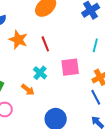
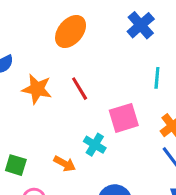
cyan cross: (40, 73) -> (95, 145), moved

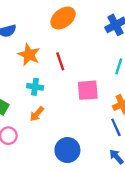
cyan cross: (95, 145) -> (35, 87), moved, turned -35
orange arrow: (65, 164) -> (37, 114), turned 91

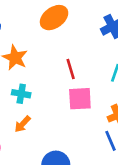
red line: (60, 61) -> (71, 69), moved

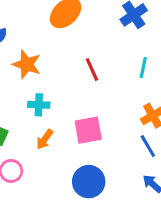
pink square: (80, 99) -> (88, 130), moved

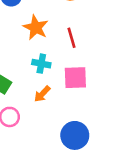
red line: (92, 69) -> (72, 38), moved
pink square: (88, 130) -> (75, 78), moved

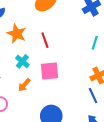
cyan cross: (41, 64) -> (22, 61), turned 32

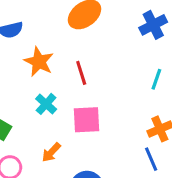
orange arrow: (24, 85) -> (51, 152), moved

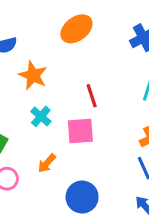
red line: (81, 73) -> (92, 96), moved

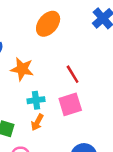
cyan cross: (41, 116) -> (36, 100), turned -35
orange arrow: (47, 163) -> (37, 122), moved

